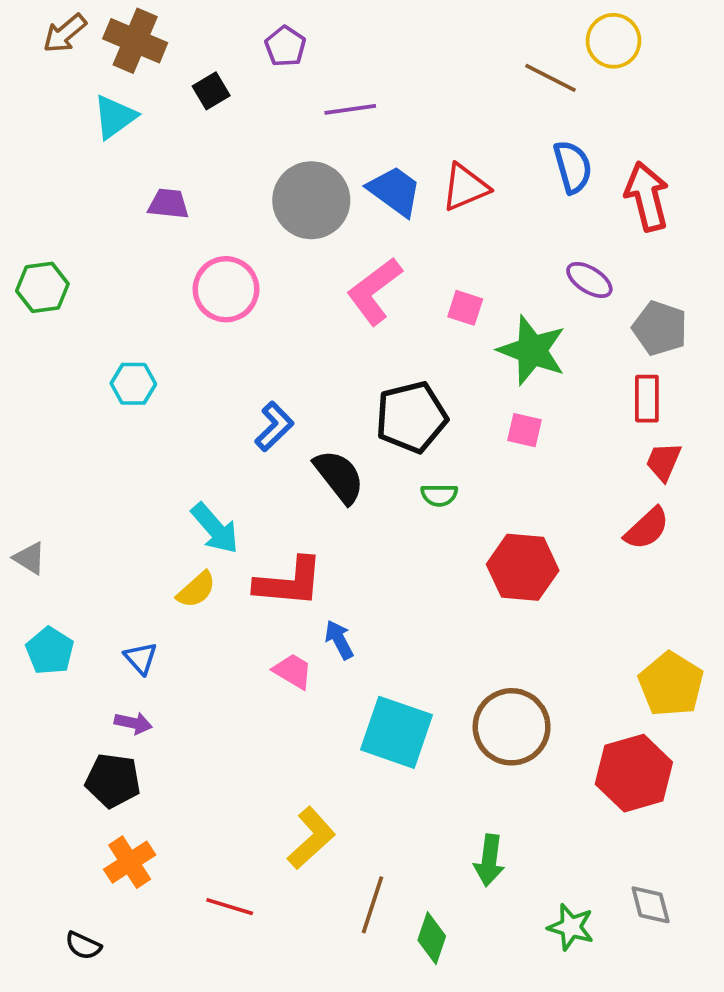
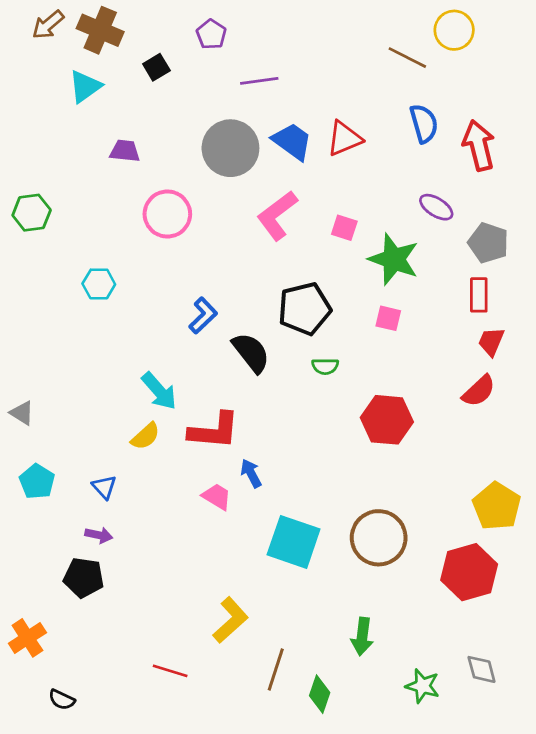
orange cross: (130, 862) -> (27, 638), moved

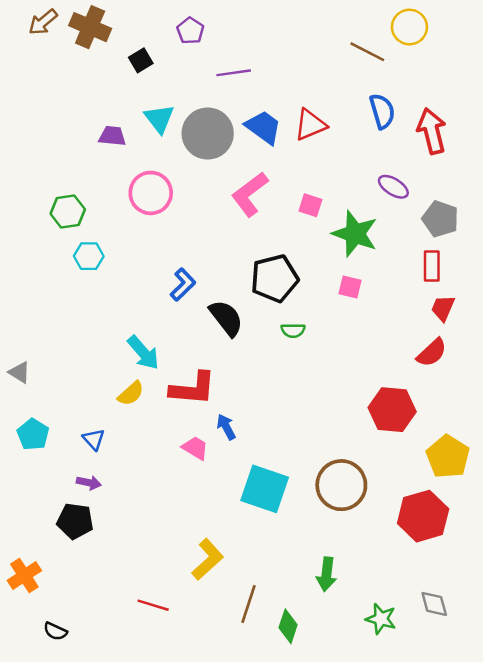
cyan triangle: (85, 86) -> (159, 119), moved, turned -32
green hexagon: (32, 213) -> (68, 211), moved
red hexagon: (387, 420) -> (392, 410), moved

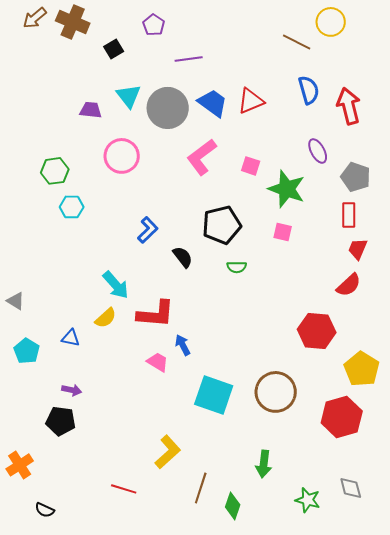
purple ellipse: (393, 187) -> (318, 151), turned 30
black semicircle: (226, 318) -> (183, 257), size x0.7
blue triangle: (94, 439) -> (71, 338), moved, turned -36

